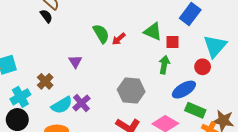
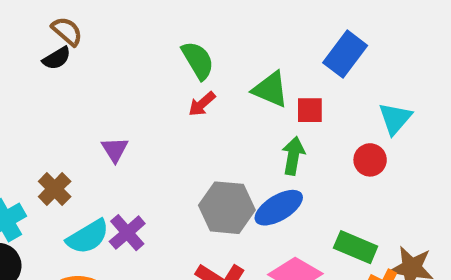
black semicircle: (46, 16) -> (57, 58), turned 96
green semicircle: (101, 34) -> (198, 60), moved
cyan triangle: (215, 46) -> (395, 118), size x0.7
blue ellipse: (184, 90) -> (279, 208), moved

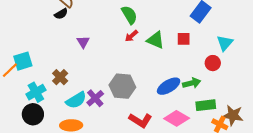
green triangle: (270, 89) -> (155, 40), moved
purple triangle: (115, 150) -> (83, 42), moved
green arrow: (293, 156) -> (192, 83), moved, turned 66
gray hexagon: (227, 208) -> (122, 86), moved
green rectangle: (356, 247) -> (206, 105), turned -30

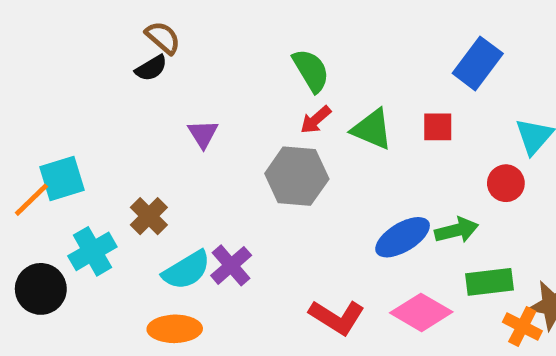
gray hexagon: (122, 86) -> (297, 176), moved
black circle: (33, 114) -> (41, 289), moved

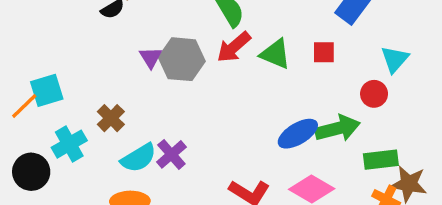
red arrow: (316, 120) -> (234, 47), size x1.5
gray hexagon: (297, 176) -> (182, 59), moved
green arrow: (457, 230) -> (338, 128), size x1.4
green rectangle: (489, 282) -> (381, 160), moved

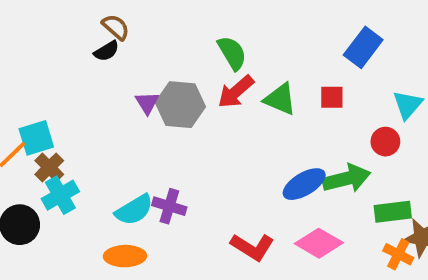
brown cross: (111, 118) -> (49, 167), moved
purple cross: (171, 154) -> (169, 206), turned -32

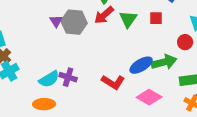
green triangle: (280, 99) -> (128, 19), turned 42
red L-shape: (252, 247) -> (113, 82), moved

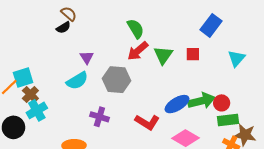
gray hexagon: (74, 22) -> (116, 80), moved
red circle: (185, 42) -> (222, 103), moved
cyan semicircle: (49, 79) -> (77, 81), moved

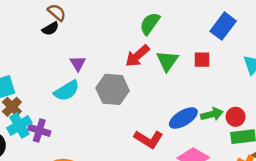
green semicircle: (136, 29) -> (150, 24), moved, turned -114
green arrow: (201, 101) -> (212, 114), size x0.7
purple cross: (99, 117) -> (39, 130), moved

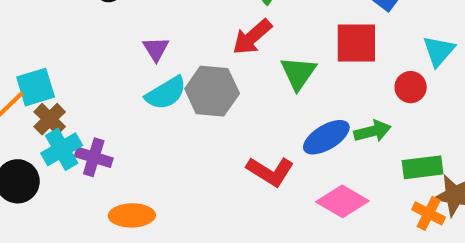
red square: (202, 60) -> (356, 43), size x1.6
green triangle: (167, 61) -> (298, 73), moved
cyan semicircle: (67, 91) -> (166, 93), moved
red circle: (236, 117) -> (411, 87), moved

